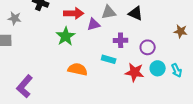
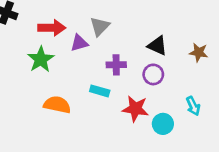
gray triangle: (109, 12) -> (100, 26), turned -35
black triangle: (136, 13) -> (157, 46), moved
cyan circle: (158, 68) -> (163, 124), moved

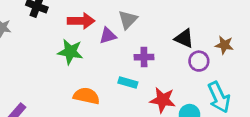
green star: (41, 59) -> (70, 52), turned -30
purple circle: (153, 74) -> (199, 61), moved
cyan arrow: (193, 106) -> (219, 97), size x1.6

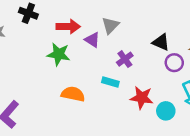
purple triangle: (108, 36) -> (92, 40), turned 49
purple cross: (144, 57) -> (125, 59), turned -35

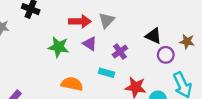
red arrow: (68, 27) -> (80, 21), moved
purple triangle: (92, 40) -> (90, 44), moved

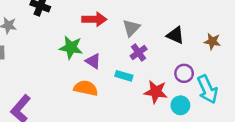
gray triangle: (107, 20) -> (131, 28), moved
purple triangle: (90, 44) -> (93, 61), moved
purple circle: (166, 55) -> (184, 73), moved

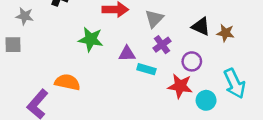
brown star: (212, 41) -> (225, 33), moved
purple triangle: (93, 61) -> (127, 54), moved, turned -35
purple circle: (184, 73) -> (192, 61), moved
orange semicircle: (86, 88) -> (67, 82), moved

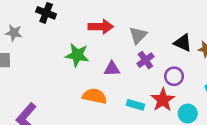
cyan rectangle: (146, 69) -> (136, 105), moved
orange semicircle: (67, 82) -> (95, 96), moved
red star: (180, 86) -> (163, 100), turned 30

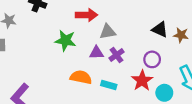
gray triangle: (138, 35) -> (108, 32), moved, turned 36
purple cross: (145, 60) -> (117, 55), moved
cyan rectangle: (136, 105) -> (109, 85), moved

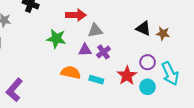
purple circle: (152, 59) -> (148, 62), moved

